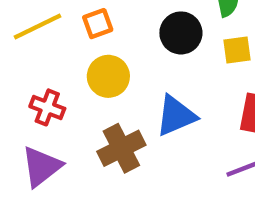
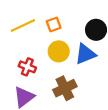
blue triangle: (176, 116) -> (85, 54), moved

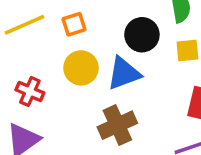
brown cross: (65, 88) -> (117, 125), moved

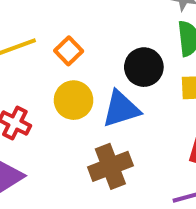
orange square: (74, 24) -> (69, 51), turned -30

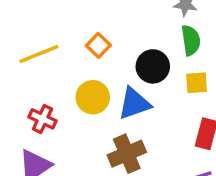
orange square: (69, 51) -> (98, 45), moved

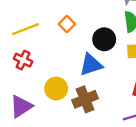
yellow circle: (93, 97) -> (56, 89), moved
red cross: (43, 119) -> (23, 60), moved

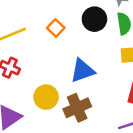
black circle: (104, 39) -> (94, 19), moved

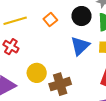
blue triangle: (82, 71) -> (80, 46), moved, turned -30

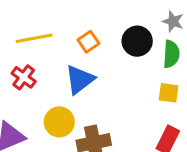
blue triangle: (80, 46) -> (80, 80), moved

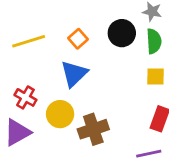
red cross: (24, 77) -> (25, 97), moved

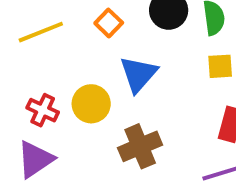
blue triangle: (74, 74) -> (139, 74), moved
yellow circle: (60, 114) -> (91, 104), moved

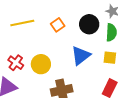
blue triangle: (139, 74) -> (81, 56), moved

